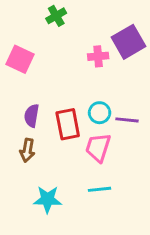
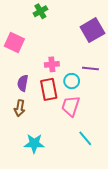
pink cross: (98, 56) -> (52, 64), moved
purple line: (127, 120) -> (90, 69), moved
cyan line: (100, 189) -> (85, 138), moved, turned 56

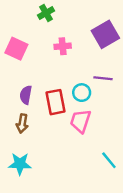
pink cross: (52, 64) -> (63, 46), moved
cyan line: (85, 138) -> (109, 160), moved
cyan star: (34, 144) -> (20, 164), moved

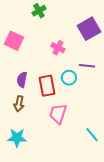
pink cross: (63, 46) -> (58, 48), moved, turned 32
pink trapezoid: (80, 121) -> (58, 114), moved

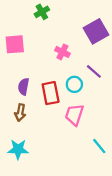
pink square: (14, 41) -> (15, 44), turned -30
purple line: (87, 66) -> (94, 71), turned 35
pink trapezoid: (58, 114) -> (74, 115), moved

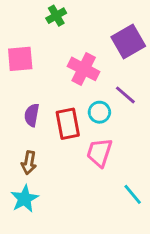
pink cross: (62, 52) -> (84, 69), size x1.5
brown arrow: (20, 113) -> (29, 163), moved
cyan star: (18, 149) -> (25, 199), turned -30

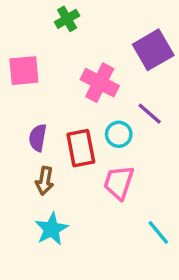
brown arrow: (29, 163) -> (45, 181), moved
cyan star: (25, 199) -> (52, 229), moved

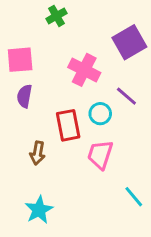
purple semicircle: (38, 138) -> (24, 96), moved
cyan star: (52, 229) -> (39, 210), moved

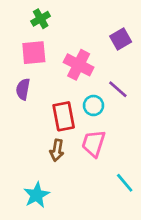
green cross: (56, 16) -> (41, 19), moved
purple square: (129, 42) -> (121, 39), size x0.7
pink square: (20, 60) -> (34, 53), moved
brown arrow: (38, 153) -> (57, 150), moved

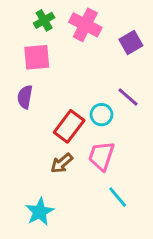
pink cross: (79, 65) -> (85, 25), moved
red rectangle: (64, 116) -> (69, 126), turned 48
brown arrow: (57, 150) -> (62, 163), turned 40
cyan line: (125, 183) -> (118, 197), moved

